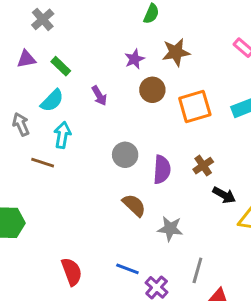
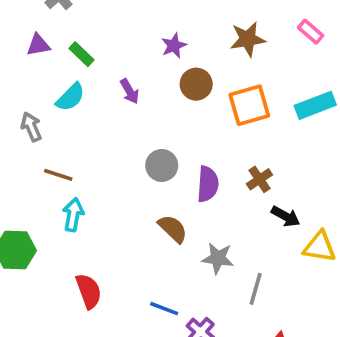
brown star: (176, 52) -> (248, 39), moved
cyan arrow: (62, 135) -> (73, 215), moved
gray line: (197, 270) -> (256, 289), moved
red semicircle: (72, 272) -> (89, 291), moved

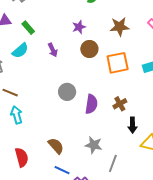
cyan arrow: (73, 215) -> (17, 115), turned -30
black arrow: (286, 216) -> (132, 125), turned 56
brown semicircle: (173, 229) -> (56, 146), moved

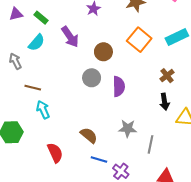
brown circle: (89, 49) -> (103, 52), moved
purple arrow: (53, 50) -> (70, 37), size x1.5
orange square: (118, 63) -> (139, 40), turned -30
brown cross: (120, 104) -> (167, 76), moved

